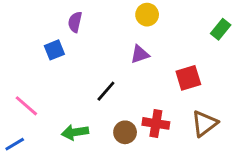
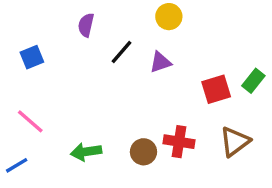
green rectangle: (221, 29) -> (253, 81), moved
blue square: (54, 50) -> (32, 57), moved
black line: (106, 91) -> (122, 52), moved

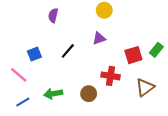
black line: (122, 52) -> (68, 51), moved
blue square: (32, 57) -> (34, 54), moved
red cross: (179, 142) -> (111, 76), moved
blue line: (17, 165) -> (23, 102), moved

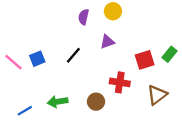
purple semicircle: (53, 15) -> (84, 17), moved
pink line: (19, 75) -> (14, 62), moved

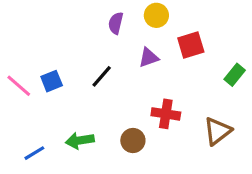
red square: (145, 60) -> (191, 45), moved

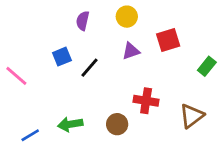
yellow circle: (156, 15) -> (127, 17), moved
purple semicircle: (116, 23) -> (83, 21), moved
blue square: (52, 81) -> (62, 57), moved

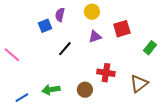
blue square: (62, 57) -> (45, 26), moved

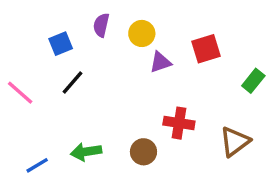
yellow circle: (92, 12) -> (142, 33), moved
blue square: (45, 26) -> (61, 44), moved
black line: (65, 49) -> (73, 82), moved

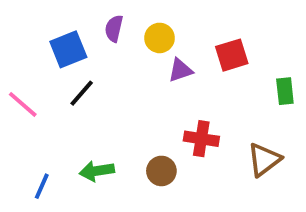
blue square: (61, 44) -> (68, 49), size x1.4
green rectangle: (253, 81) -> (285, 91), turned -45
blue line: (37, 165) -> (42, 186), turned -35

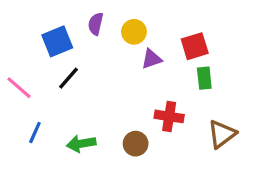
green rectangle: (285, 91) -> (204, 78), moved
blue line: (42, 186) -> (35, 132), moved

